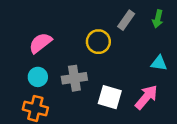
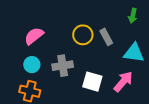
gray rectangle: (126, 20) -> (106, 37), moved, turned -63
cyan triangle: (159, 63) -> (134, 53), size x1.5

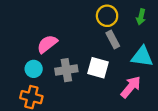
yellow circle: (83, 35) -> (107, 16), moved
pink semicircle: (34, 36) -> (47, 44), moved
white square: (92, 82) -> (98, 68), moved

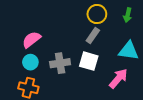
gray rectangle: (113, 40) -> (93, 36), moved, turned 63
pink semicircle: (47, 44) -> (31, 40), moved

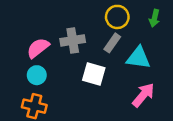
cyan triangle: (129, 51) -> (138, 58), moved
white square: (89, 61) -> (94, 74), moved
gray cross: (60, 63) -> (73, 40), moved

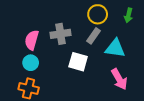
pink semicircle: (38, 48) -> (32, 40), turned -36
pink arrow: (143, 95) -> (119, 79), turned 110

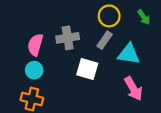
green arrow: (129, 15) -> (144, 17), turned -48

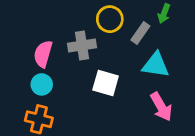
yellow circle: (109, 16) -> (110, 19), moved
green arrow: (144, 17) -> (164, 14), moved, turned 56
gray rectangle: (105, 40) -> (140, 33), moved

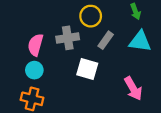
green arrow: (164, 14) -> (135, 11), turned -42
gray rectangle: (140, 33) -> (106, 40), moved
cyan triangle: (156, 65) -> (140, 41), moved

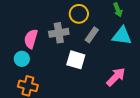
cyan circle: (34, 70) -> (22, 59), moved
pink arrow: (133, 88) -> (116, 77), turned -105

